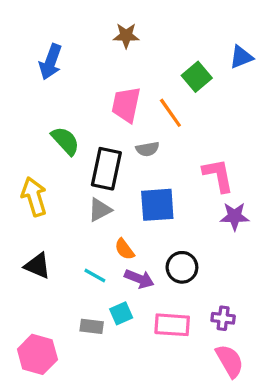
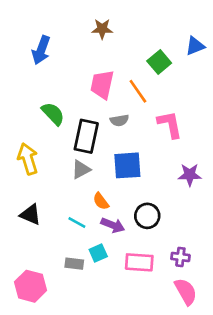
pink L-shape: (218, 175) -> (170, 124), moved

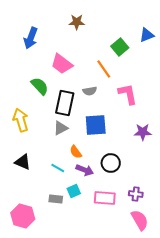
pink trapezoid: (102, 85) -> (62, 64), moved, turned -65

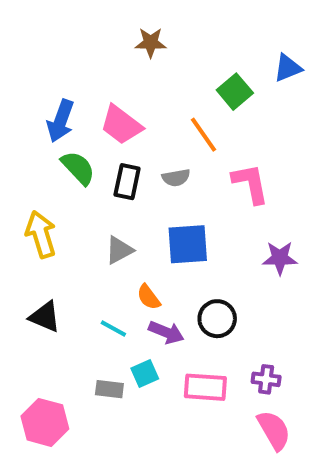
blue arrow: (31, 38) -> (61, 121), moved
black rectangle: (65, 103) -> (127, 182), moved, size x0.7

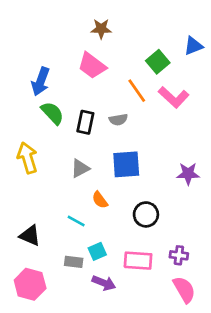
pink trapezoid: (121, 125) -> (92, 66), moved
pink L-shape: (250, 184) -> (174, 97), moved, turned 144
black triangle: (45, 317) -> (30, 236), moved
purple arrow: (166, 332) -> (104, 283), moved

